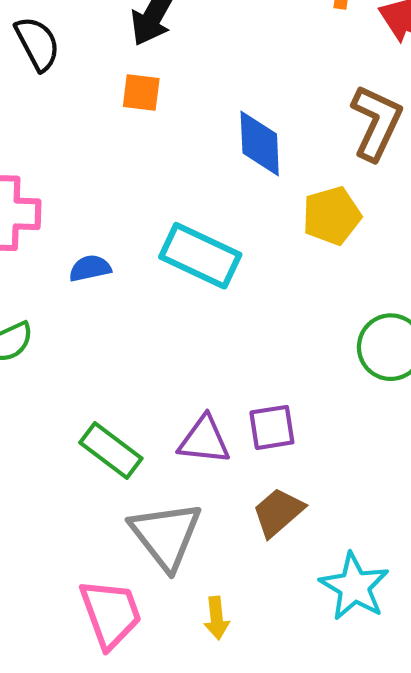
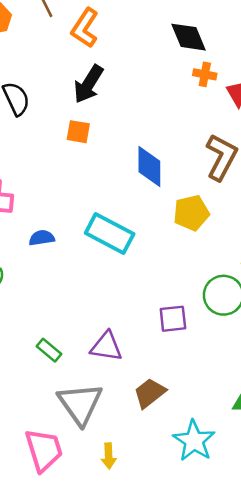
purple square: (272, 427) -> (173, 319), moved
green rectangle: (111, 450) -> (49, 350), size x0.7

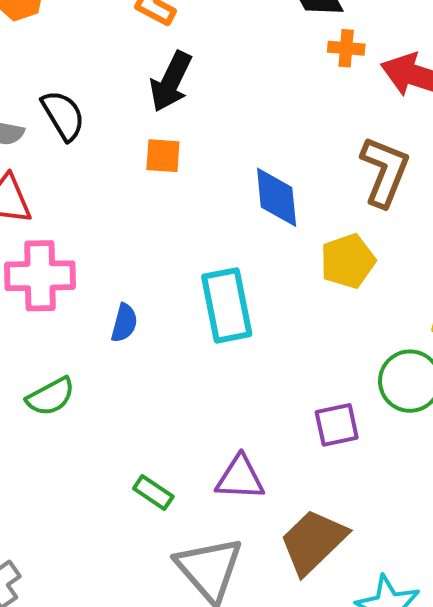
cyan rectangle: (110, 233) -> (227, 305), turned 57
blue semicircle: (42, 238) -> (124, 323), turned 120
brown trapezoid: (150, 393) -> (313, 542), size x1.4

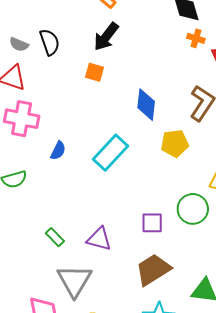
cyan rectangle: (227, 305) -> (110, 153), turned 42
brown trapezoid: (313, 542) -> (153, 270), moved

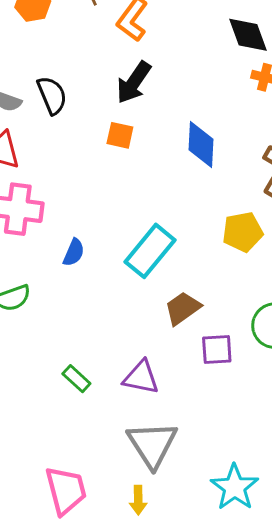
blue diamond: (146, 105) -> (201, 144), moved
brown trapezoid: (153, 270) -> (183, 308), moved, size x0.7
gray triangle: (74, 281) -> (152, 444), moved

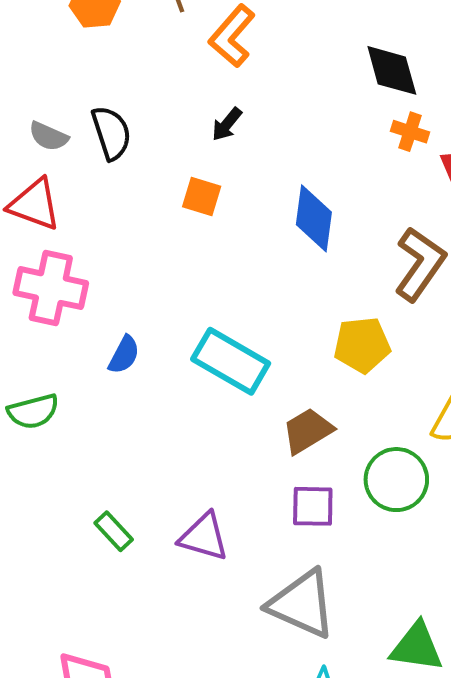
black arrow: (134, 82) -> (227, 124), size x0.6
cyan rectangle: (150, 251) -> (231, 361), turned 76
brown trapezoid: (183, 308) -> (308, 431), moved
gray triangle: (152, 444) -> (302, 604), moved, turned -38

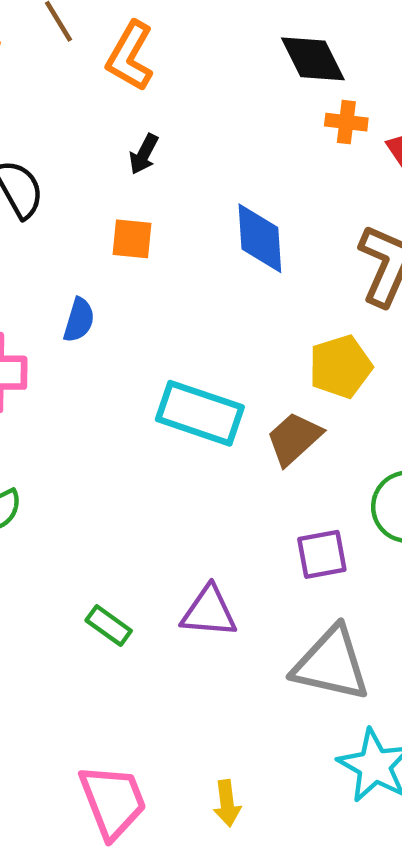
blue semicircle: (124, 355) -> (79, 320), moved
brown trapezoid: (308, 431) -> (294, 439), moved

